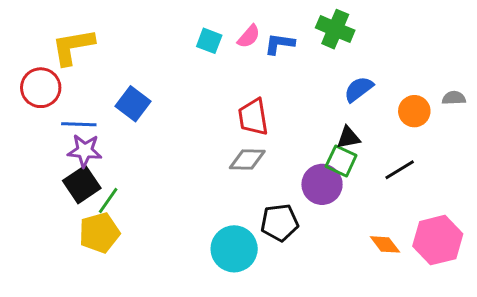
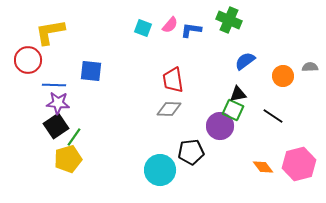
blue square: (133, 104) -> (91, 71), turned -30
black line: (400, 170) -> (273, 116), turned 65

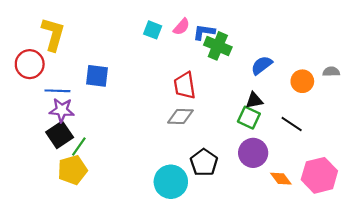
green cross: (229, 20) -> (218, 46), moved
yellow L-shape: (50, 32) -> (53, 34), turned 116
purple circle: (220, 126) -> (253, 153), moved
black pentagon: (191, 152) -> (204, 162), turned -30

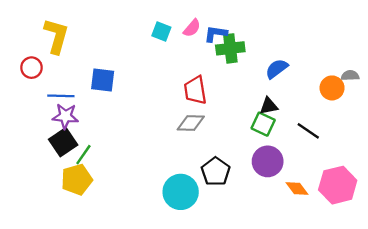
green cross: (218, 46) -> (230, 48), turned -30
red circle: (30, 64) -> (31, 68), size x0.7
orange circle: (302, 81) -> (332, 88), moved

